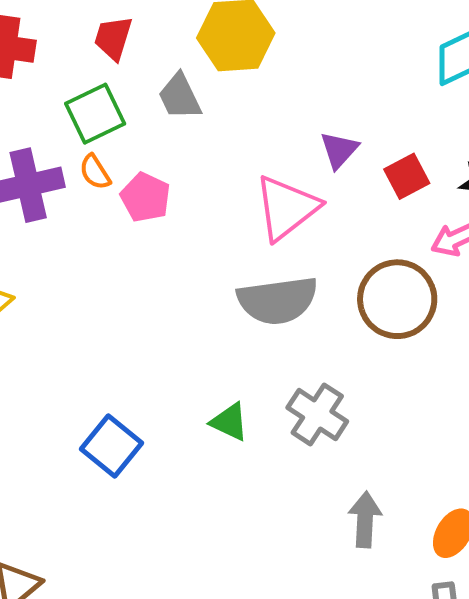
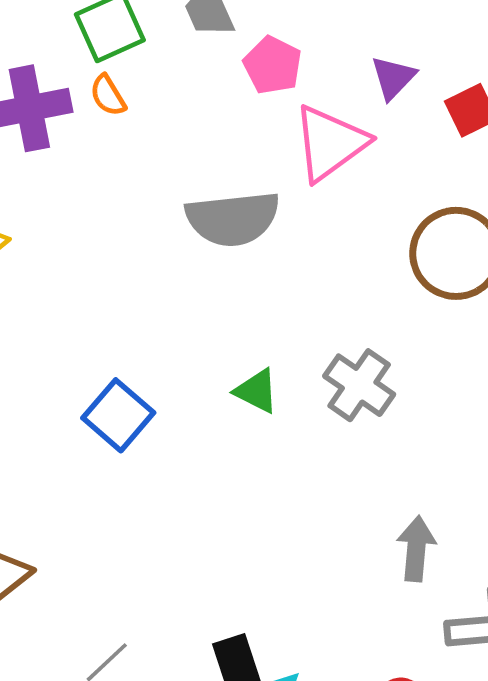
pink pentagon: (145, 197) -> (273, 65), moved
gray semicircle: (277, 300) -> (233, 219), moved
gray arrow: (365, 520) -> (416, 549), moved

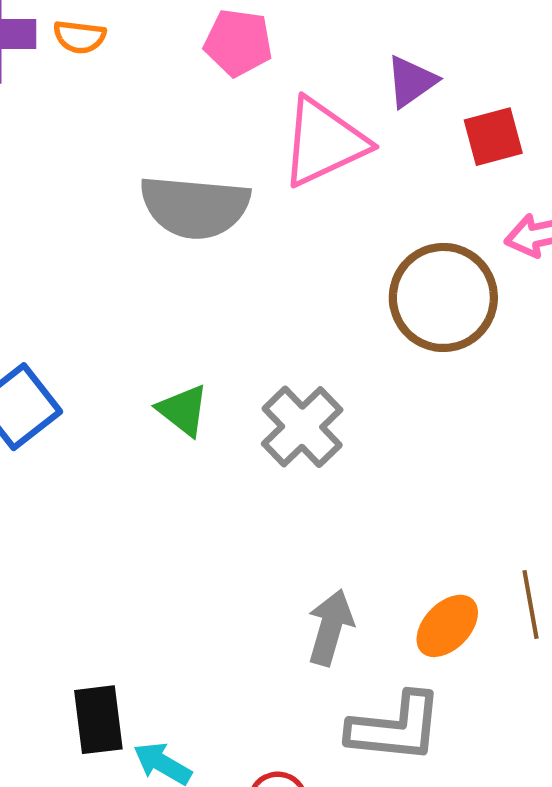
pink pentagon: (273, 65) -> (238, 43), moved, turned -30
orange semicircle: (108, 95) -> (80, 37), turned -63

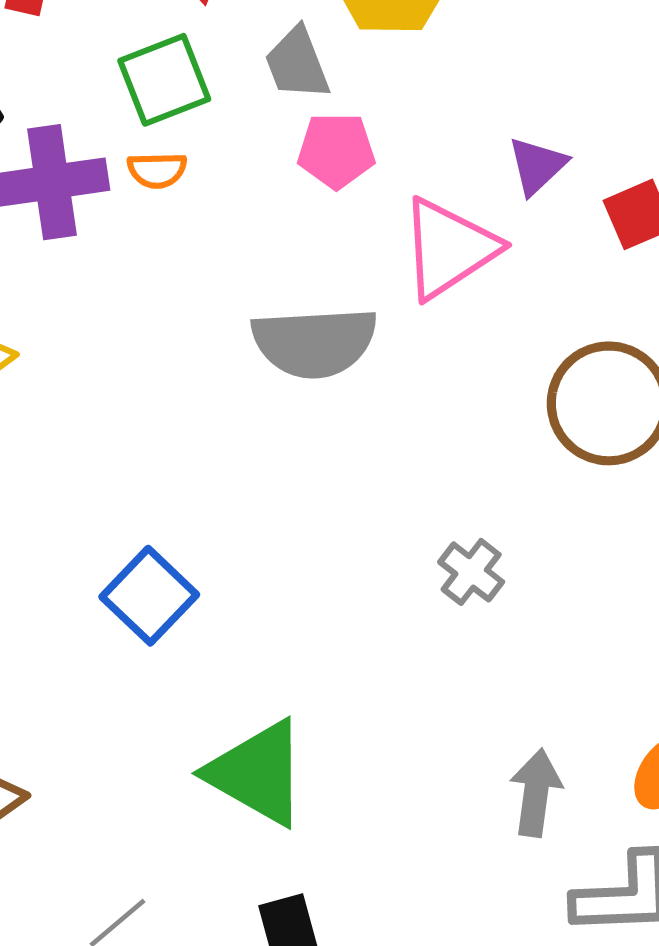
green triangle: (183, 410) -> (257, 773), moved, size x1.8
gray cross: (302, 427) -> (471, 572), size x0.7

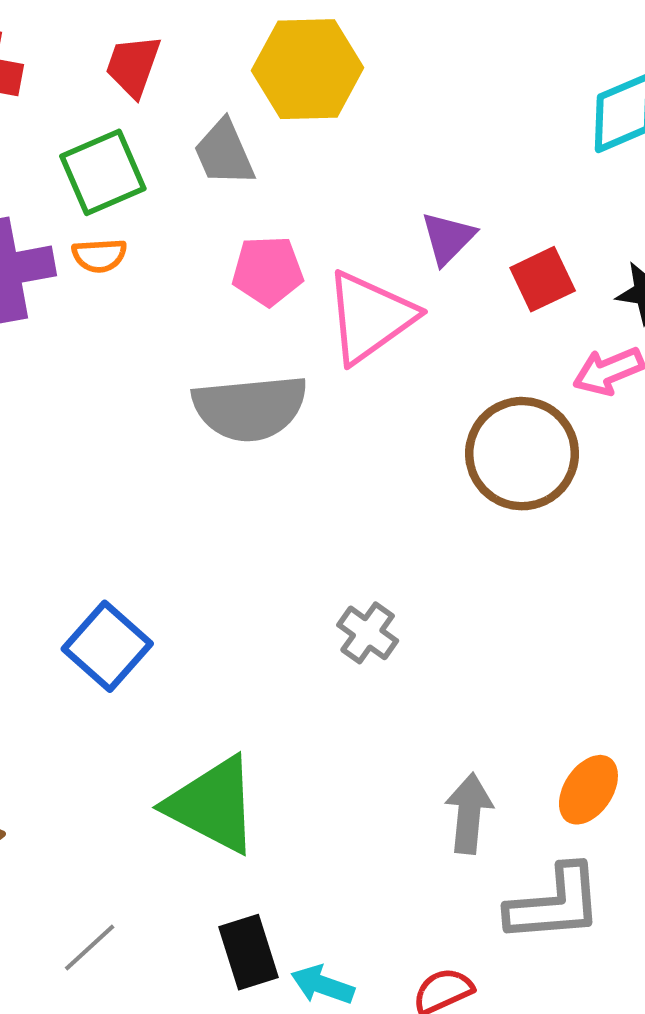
pink pentagon: (336, 151) -> (268, 271), moved
gray cross: (471, 572) -> (368, 633), moved

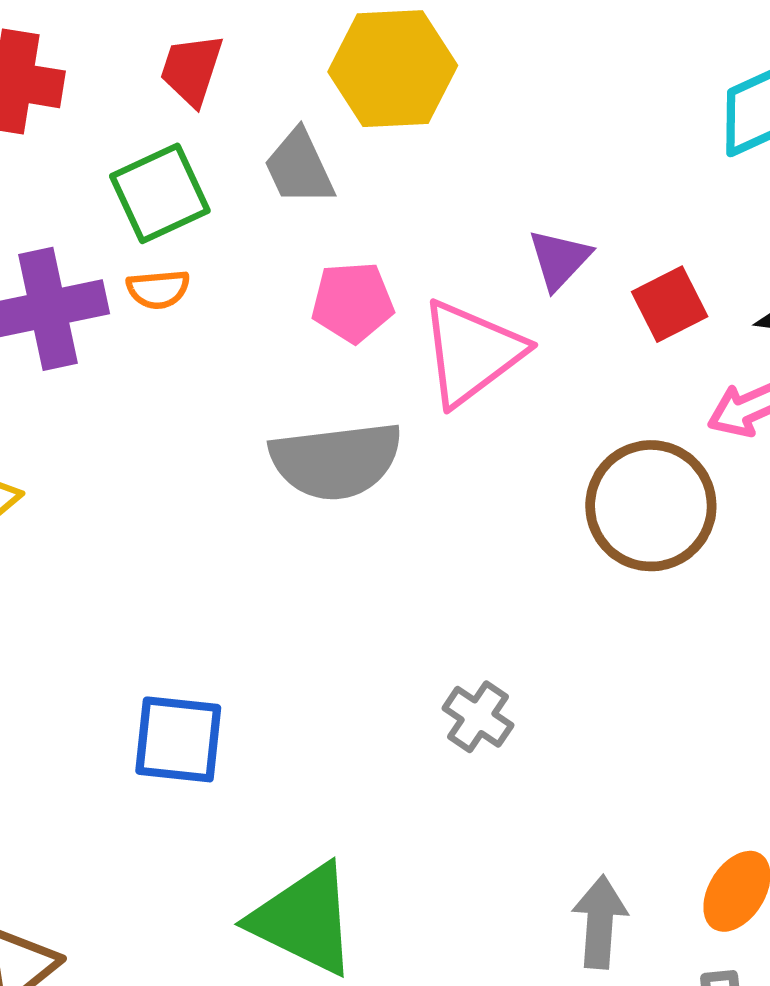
blue square: (107, 646) -> (178, 739), turned -34

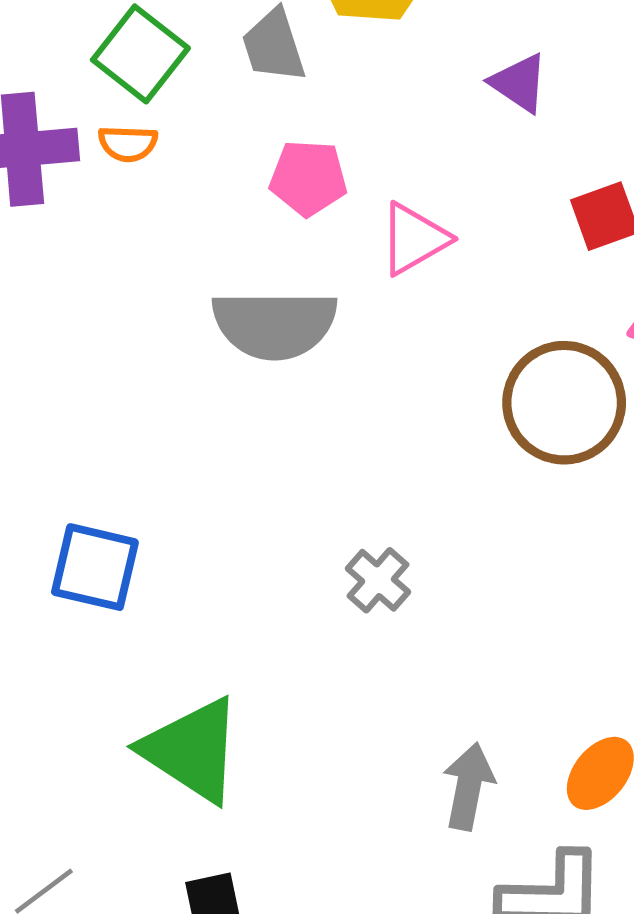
green square: (160, 193) -> (140, 54), turned -34
purple triangle: (559, 259) -> (519, 83), moved, turned -46
pink triangle: (472, 353) -> (414, 239), size x0.7

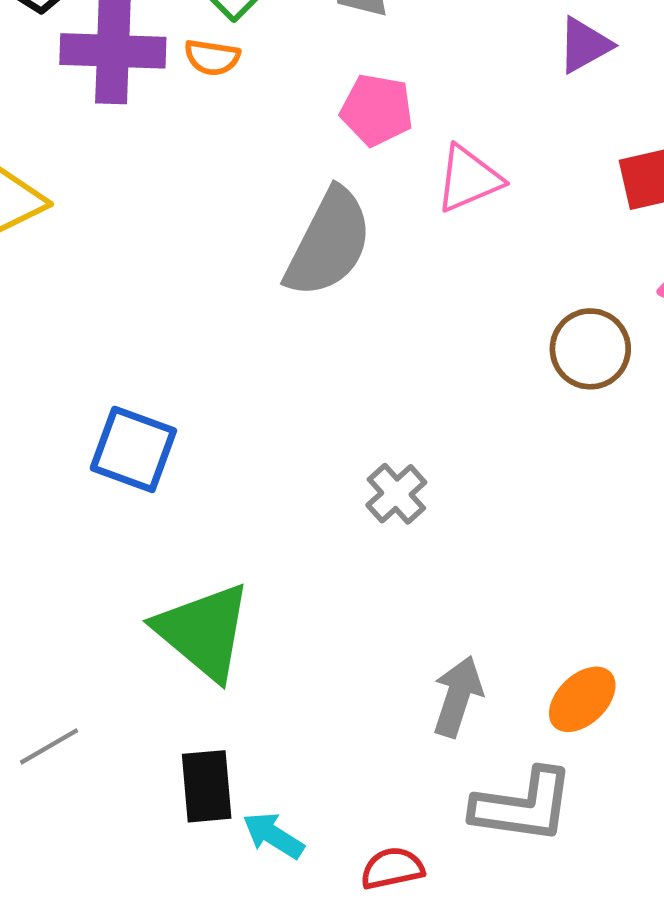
purple triangle: (519, 83) -> (584, 45), turned 50
gray semicircle: (275, 324) -> (329, 243), turned -70
brown circle: (564, 403) -> (590, 349), size x0.7

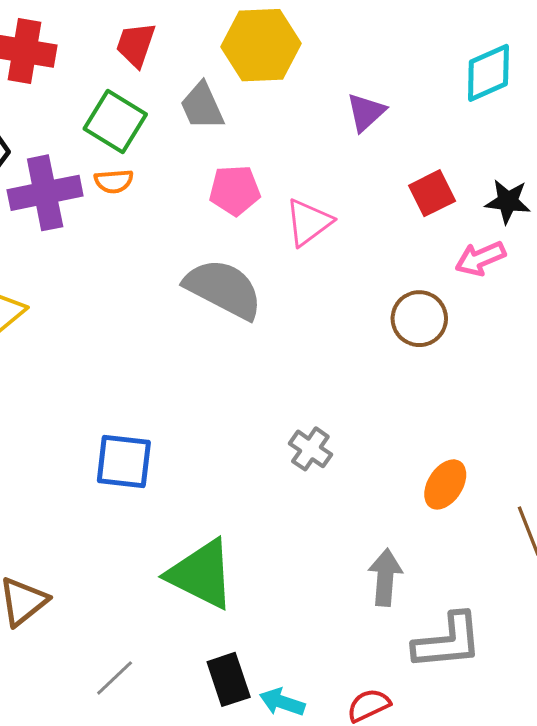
gray semicircle: (329, 243) -> (224, 289), turned -76
orange ellipse: (582, 699) -> (445, 484), moved

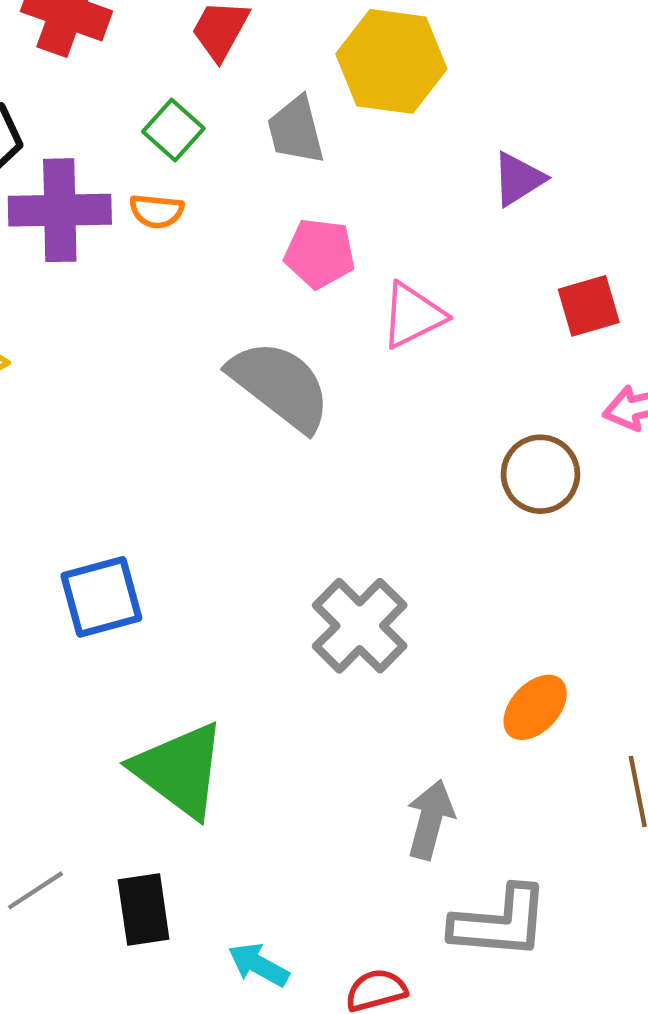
green square: (115, 122) -> (173, 130), size x0.7
gray cross: (310, 449) -> (360, 626), size x1.6
blue square: (124, 461) -> (101, 597), turned -32
black rectangle: (229, 679) -> (144, 910), moved

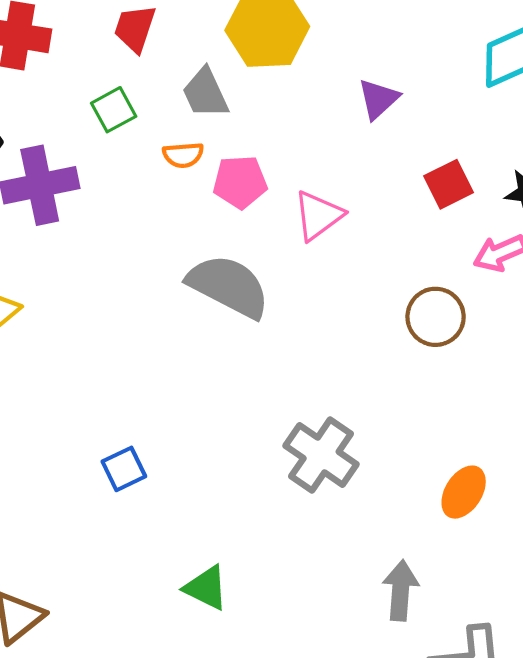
green square: (173, 130) -> (114, 110), turned 30
orange semicircle: (157, 211) -> (183, 155), moved
blue square: (101, 597) -> (124, 469), size x0.7
green triangle: (179, 770) -> (206, 588), size x0.6

